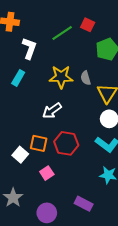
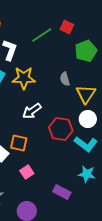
yellow star: (61, 77) -> (24, 78), moved
red hexagon: (66, 143) -> (61, 129), moved
purple rectangle: (84, 204) -> (62, 192), moved

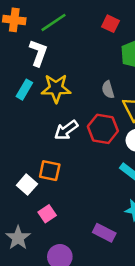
green line: (42, 35) -> (54, 22), moved
red hexagon: (61, 129) -> (103, 129), moved
pink square: (27, 172) -> (47, 214), moved

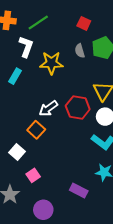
yellow star: (56, 88) -> (51, 63), moved
gray semicircle: (108, 90) -> (80, 51), moved
orange square: (50, 171) -> (36, 130), moved, turned 30

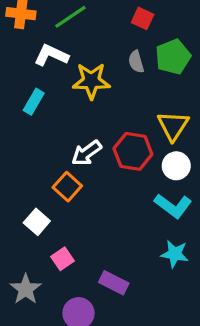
white L-shape: (26, 47) -> (51, 55), turned -85
purple rectangle: (79, 191) -> (114, 283), moved

